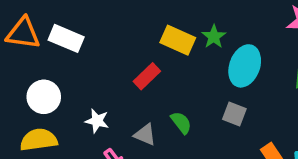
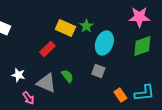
gray triangle: (145, 135) -> (46, 83), size x1.5

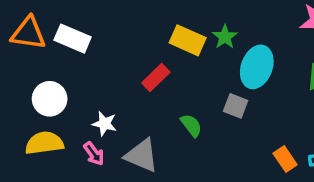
gray square: (98, 71) -> (236, 106), moved
gray triangle: (46, 83) -> (142, 155), moved
pink arrow: (28, 98) -> (94, 154), moved

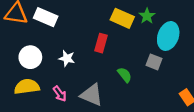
red rectangle: (156, 78) -> (101, 43), turned -30
white star: (104, 124) -> (67, 58), moved

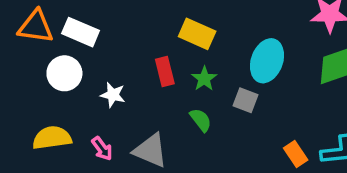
green star: (147, 16) -> (204, 79), moved
red rectangle: (101, 43) -> (165, 72), turned -30
white circle: (30, 57) -> (64, 73), moved

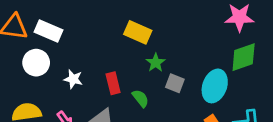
cyan ellipse: (267, 61) -> (215, 86), moved
red rectangle: (165, 72) -> (113, 83), moved
green star: (204, 79) -> (156, 63), moved

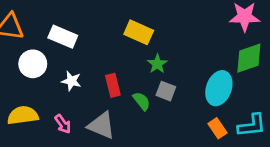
white rectangle: (48, 31) -> (63, 37), moved
gray square: (175, 83) -> (166, 91), moved

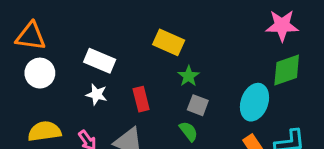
white rectangle: (63, 37) -> (100, 61), moved
white circle: (33, 64) -> (40, 73), moved
green semicircle: (142, 101) -> (189, 131), moved

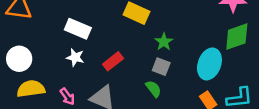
white circle: (40, 73) -> (19, 59), moved
green star: (189, 76) -> (164, 42), moved
red rectangle: (141, 99) -> (113, 61), turned 66

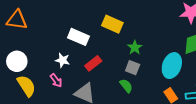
white rectangle: (78, 29) -> (78, 37), moved
yellow semicircle: (31, 89) -> (26, 86), turned 65
pink arrow: (67, 97) -> (56, 80), moved

